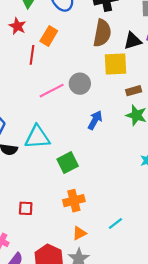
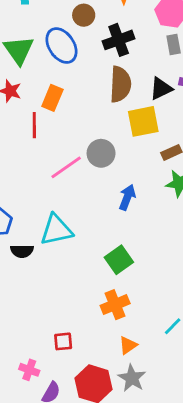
green square: (68, 163) -> (119, 260), moved
red square: (26, 208) -> (63, 341), moved

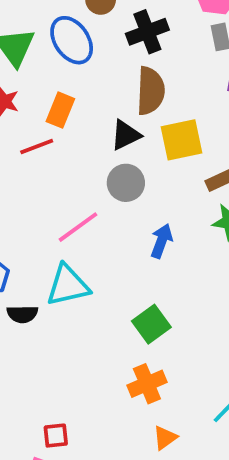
black triangle: (161, 89) -> (126, 135), moved
red line: (34, 125) -> (37, 146), turned 70
pink line: (66, 167) -> (78, 227), moved
red square: (63, 341) -> (56, 436), moved

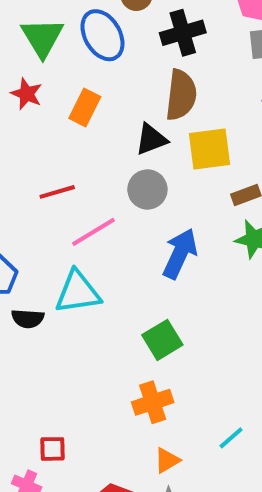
red line: (37, 146) -> (57, 192), moved
blue arrow: (161, 241) -> (180, 254), size x1.4

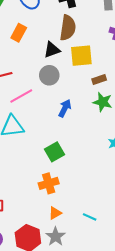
blue arrow: (180, 254) -> (65, 108), size x0.7
cyan line: (231, 438) -> (90, 217), moved, turned 64

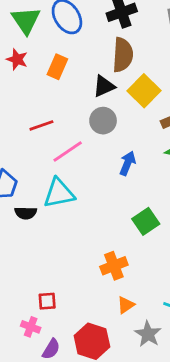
yellow square: (81, 56) -> (144, 91), turned -35
green square: (55, 152) -> (146, 221), moved
gray star: (56, 237) -> (148, 334), moved

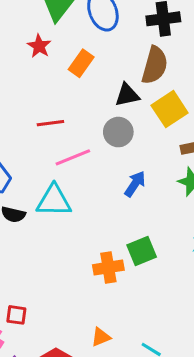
orange cross: (114, 266) -> (108, 267), moved

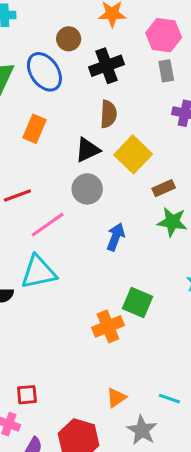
brown semicircle: (155, 65) -> (108, 114), size x0.7
green square: (142, 251) -> (137, 302), turned -32

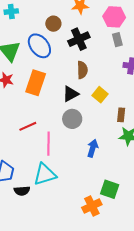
orange rectangle: (34, 129) -> (36, 83), size x1.4
yellow square: (133, 154) -> (100, 95), size x0.7
brown rectangle: (164, 188) -> (121, 115), turned -56
pink line: (48, 225) -> (48, 144), turned -50

